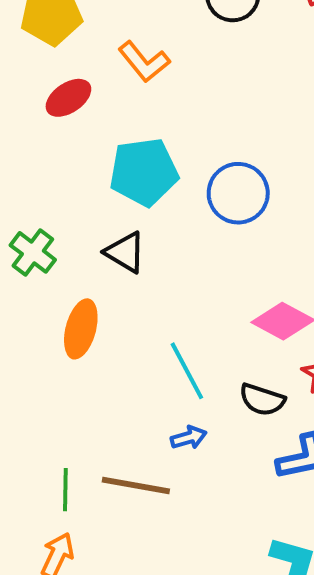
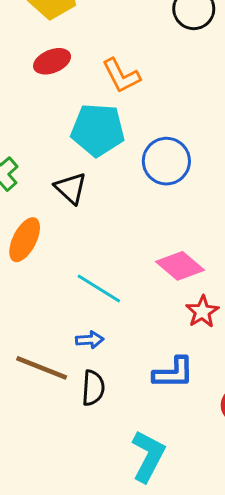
orange L-shape: (144, 62) -> (121, 76), moved
cyan line: (187, 371) -> (99, 289), turned -42
black semicircle: (262, 400) -> (93, 388), moved, turned -116

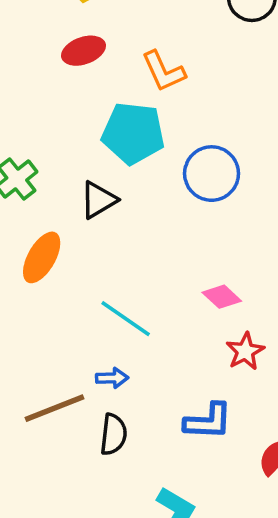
black triangle: (71, 188) -> (98, 200), turned 44
pink diamond: (180, 266) -> (222, 297), size x0.7
brown line: (42, 368) -> (54, 408), turned -46

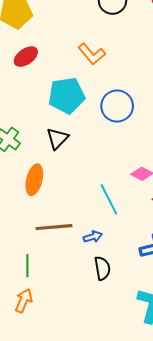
orange L-shape: (163, 71) -> (92, 54), moved
cyan line: (126, 319) -> (109, 199), moved, turned 44
brown line: (54, 408) -> (54, 227), moved, turned 32

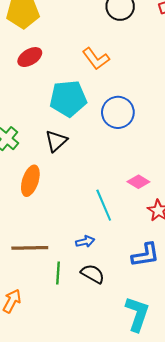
brown line: (54, 227) -> (30, 248), moved
green line: (27, 266) -> (58, 273), moved
black semicircle: (102, 268) -> (93, 274), turned -55

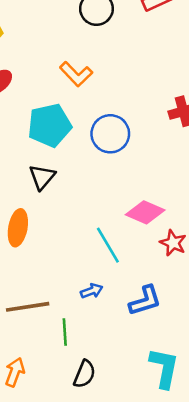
pink diamond: (138, 182) -> (145, 212), size x1.4
blue L-shape: (145, 255) -> (145, 301), moved
black semicircle: (93, 274) -> (84, 374), moved, turned 90

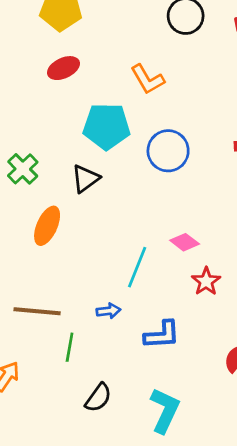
pink diamond: (145, 212) -> (185, 242), size x0.7
cyan line: (108, 245) -> (137, 267), turned 39
black semicircle: (84, 374) -> (98, 398), moved

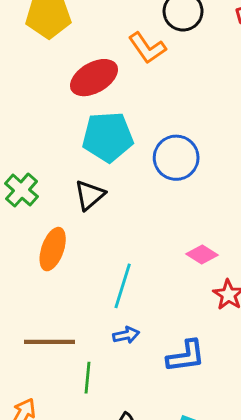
red ellipse: (63, 68) -> (94, 78), moved, size x1.4
orange L-shape: (148, 79) -> (147, 48), moved
cyan line: (137, 267) -> (123, 286), moved

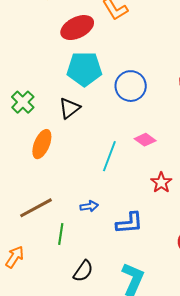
pink diamond: (202, 254) -> (145, 140), moved
cyan line: (123, 286) -> (109, 156), moved
brown line: (49, 342) -> (36, 208), turned -32

